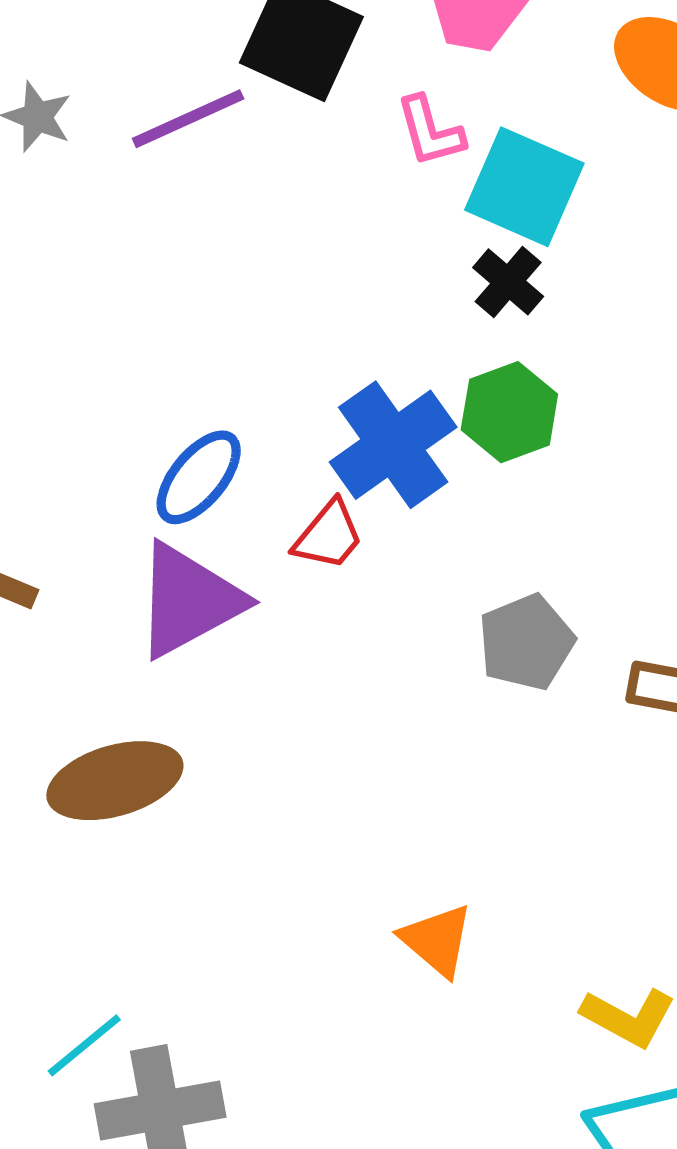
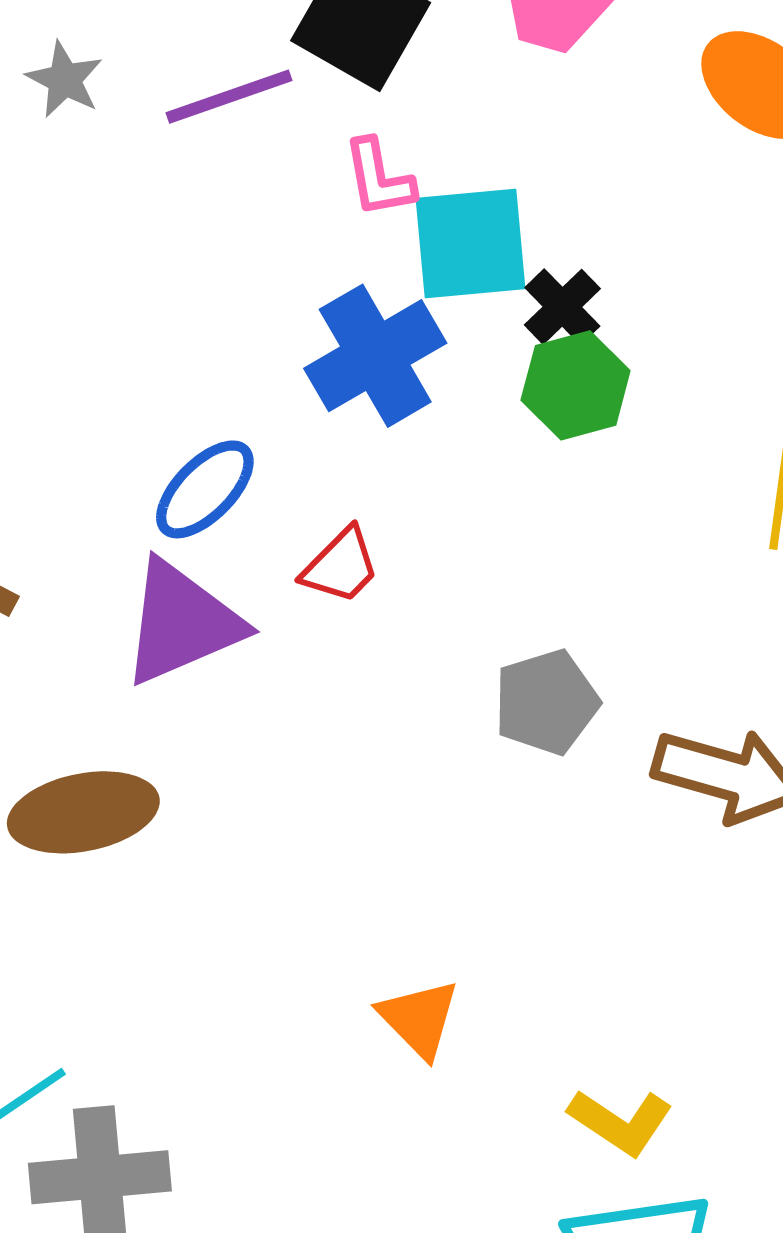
pink L-shape: (430, 131) -> (379, 178), moved
cyan square: (524, 187) -> (471, 243), moved, turned -34
green hexagon: (509, 412) -> (576, 385), moved
blue cross: (393, 445) -> (375, 356), moved

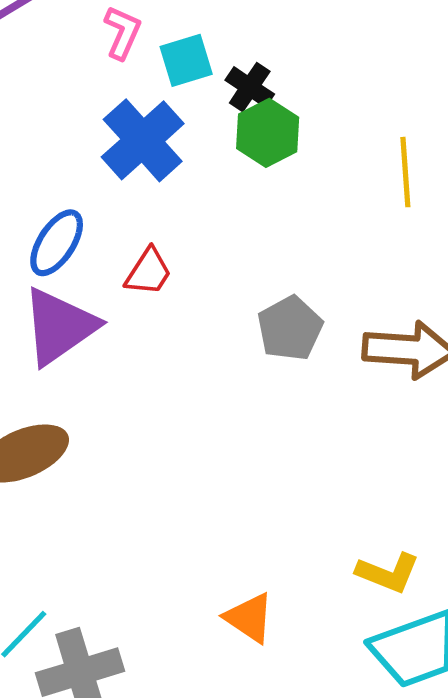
pink L-shape: (379, 178) -> (122, 32), turned -134
cyan square: (471, 243) -> (186, 60), size x0.7
orange triangle: (419, 1019) -> (249, 618), moved

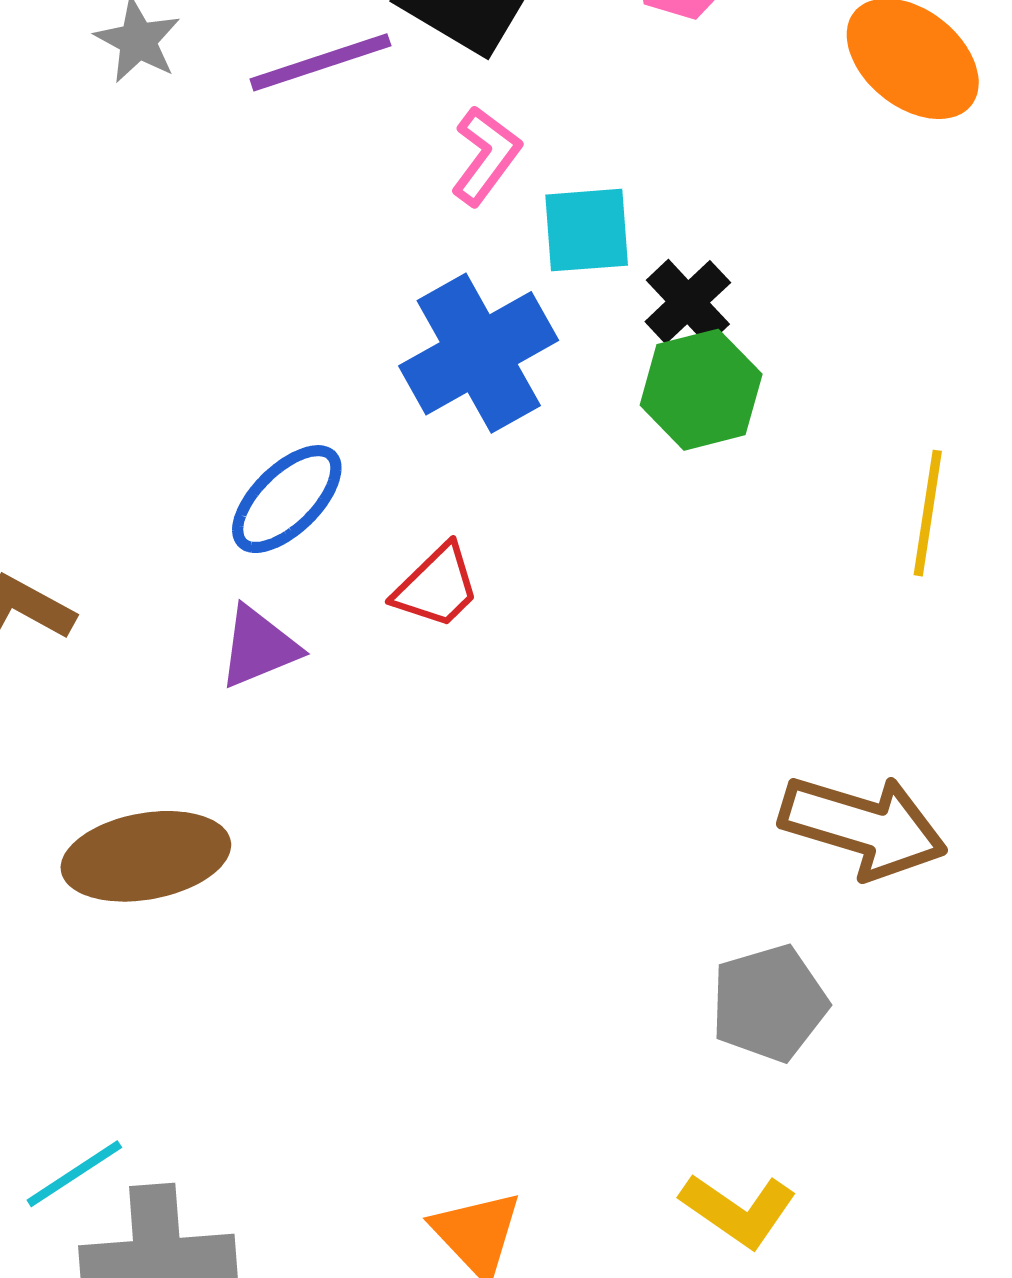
purple triangle: (59, 326) -> (259, 647), size x0.6
gray pentagon: (290, 328) -> (769, 1003), moved

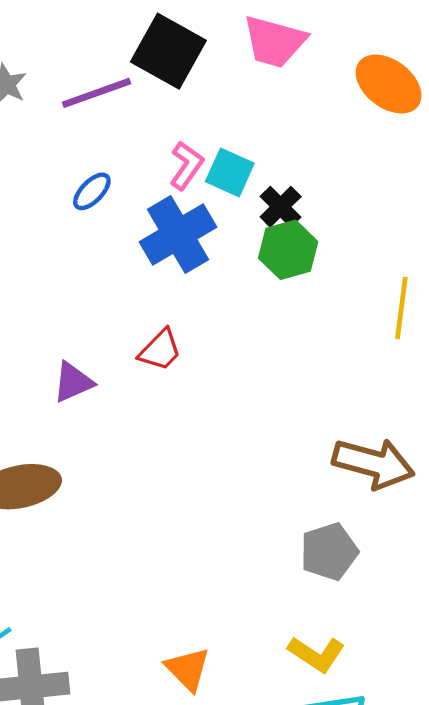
pink L-shape: (486, 156) -> (186, 165), moved
cyan square: (587, 230) -> (230, 172), turned 30
blue ellipse: (287, 499) -> (92, 191), moved, size x0.7

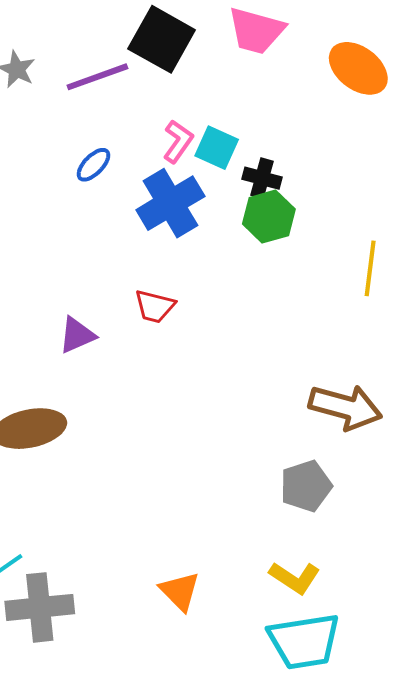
black cross: (281, 207) -> (262, 178), turned -30
red trapezoid: (160, 350) -> (155, 306), turned 60

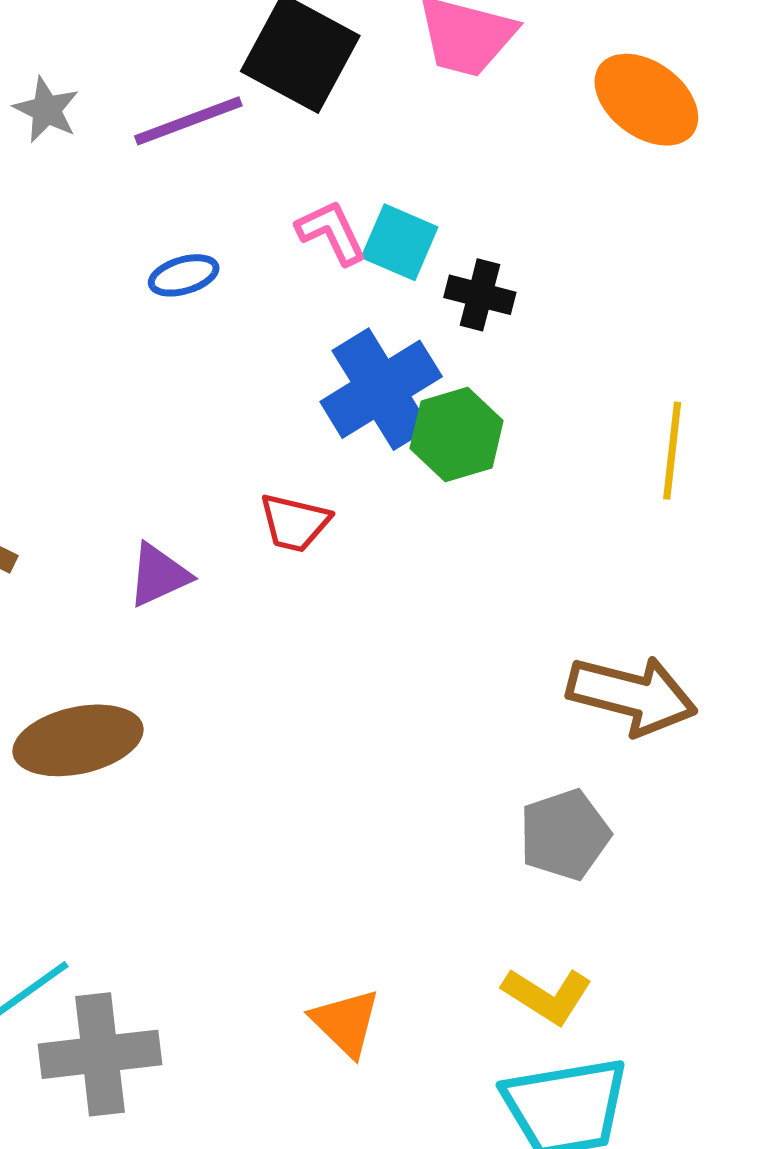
pink L-shape: (178, 141) -> (331, 232), turned -60
blue ellipse: (93, 165) -> (184, 275), turned 30
blue cross: (170, 203) -> (381, 389), moved
green hexagon: (269, 217) -> (457, 435), moved

